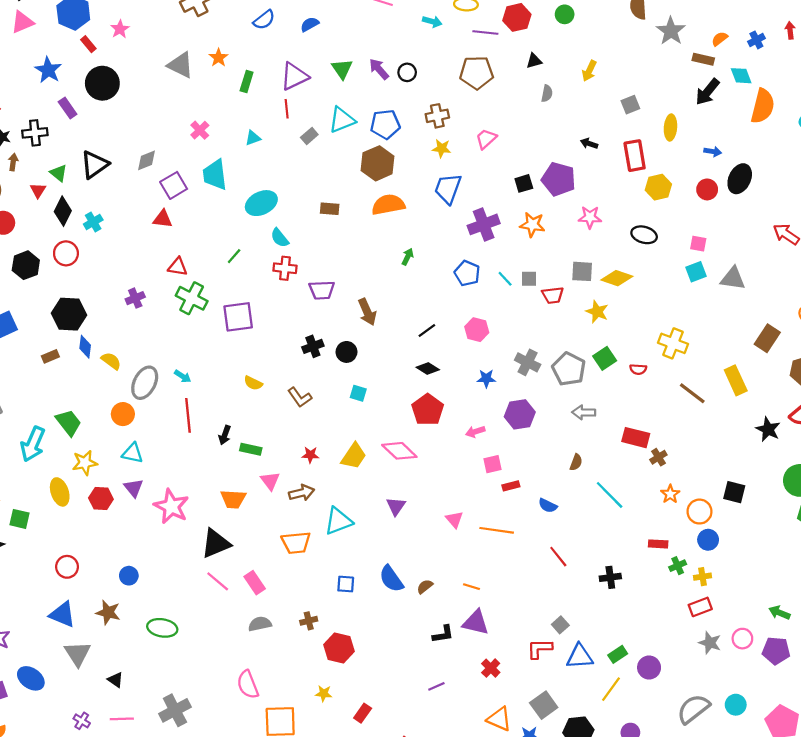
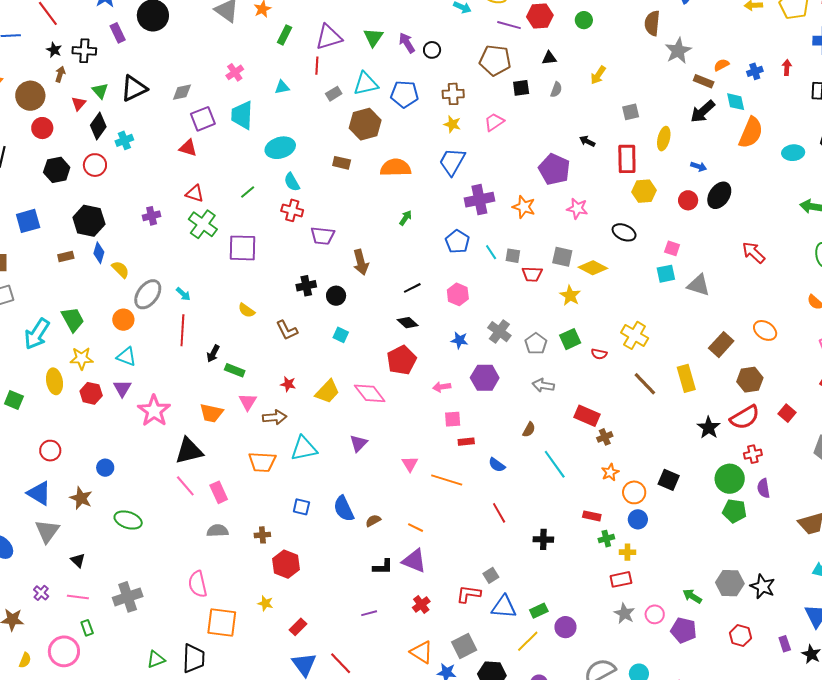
brown hexagon: (378, 163) -> (365, 124), moved
black square: (524, 183) -> (521, 88), moved
gray pentagon: (569, 369) -> (536, 344), size x0.7

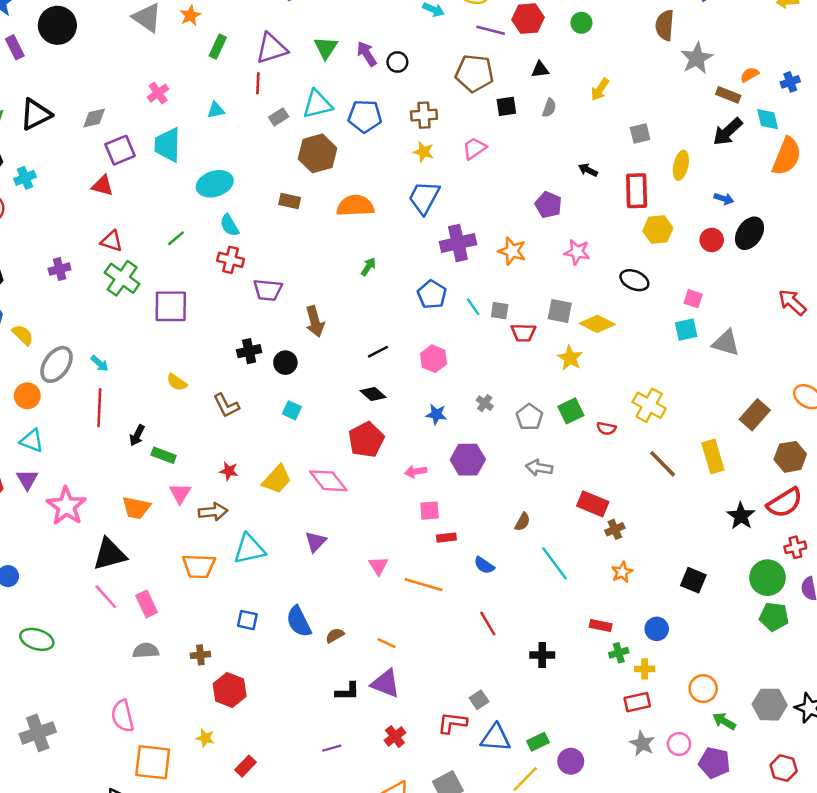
purple pentagon: (554, 169) -> (548, 205), size x0.7
gray cross: (499, 332) -> (485, 403), size x0.6
orange circle: (634, 492) -> (703, 689), moved

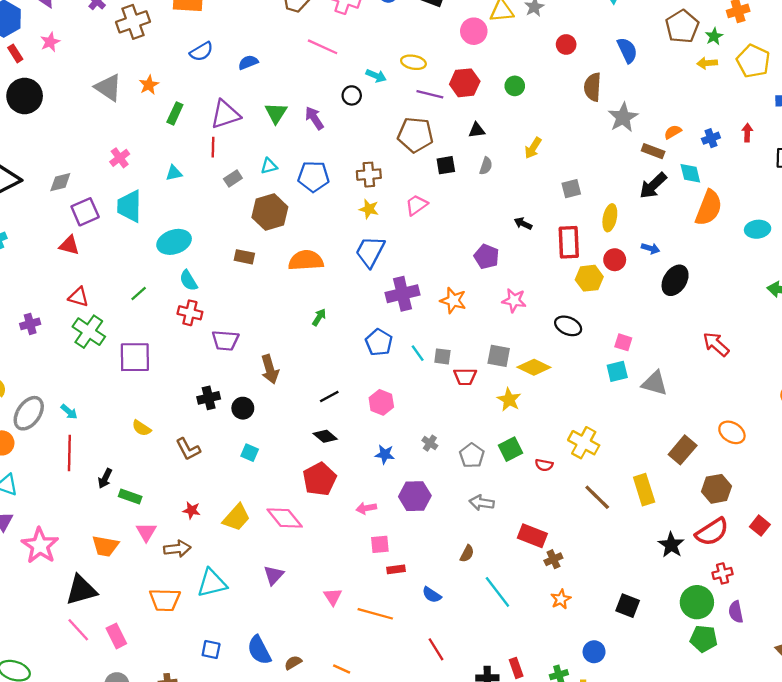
black circle: (397, 62) -> (352, 95), moved
cyan triangle: (317, 104) -> (269, 166), size x0.6
red circle: (712, 240) -> (615, 260), moved
red rectangle: (601, 626) -> (516, 668), moved, turned 60

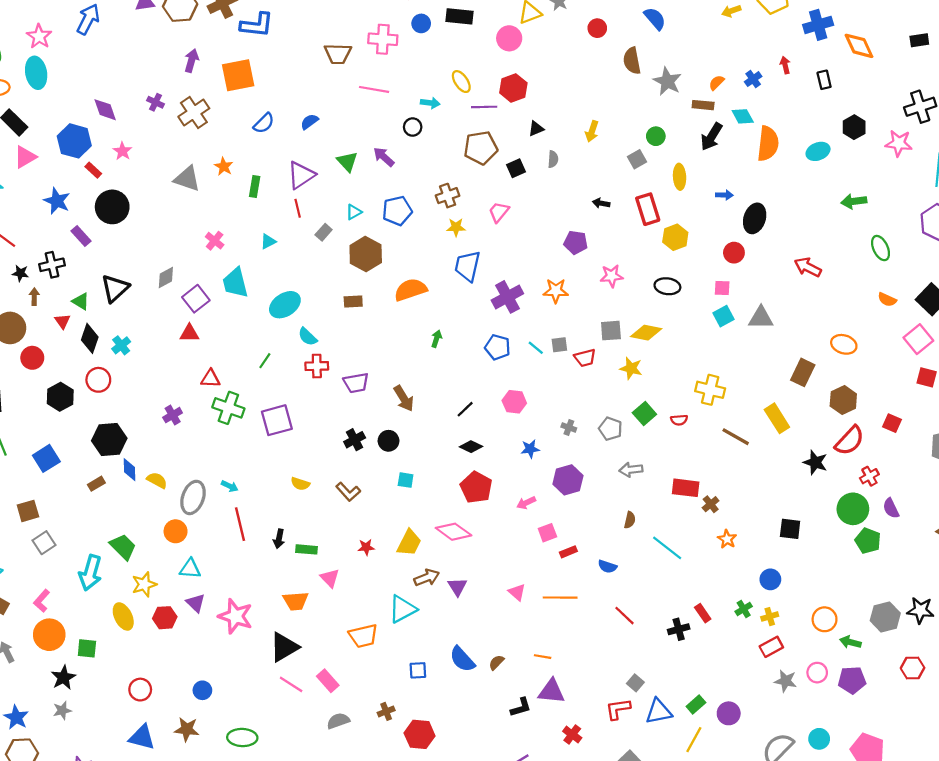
yellow ellipse: (413, 62) -> (461, 82), turned 60
green circle: (515, 86) -> (656, 136), moved
red circle: (615, 260) -> (734, 253), moved
brown arrow: (177, 549) -> (427, 578), moved
green pentagon: (704, 639) -> (868, 541), turned 30

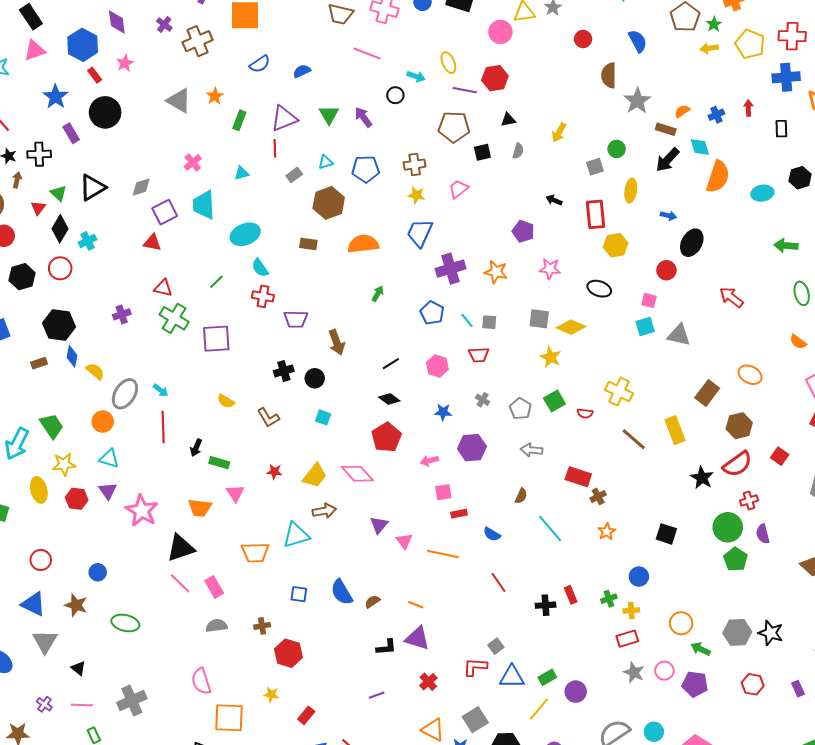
red trapezoid: (585, 358) -> (479, 355), moved
purple triangle: (457, 587) -> (379, 525), moved

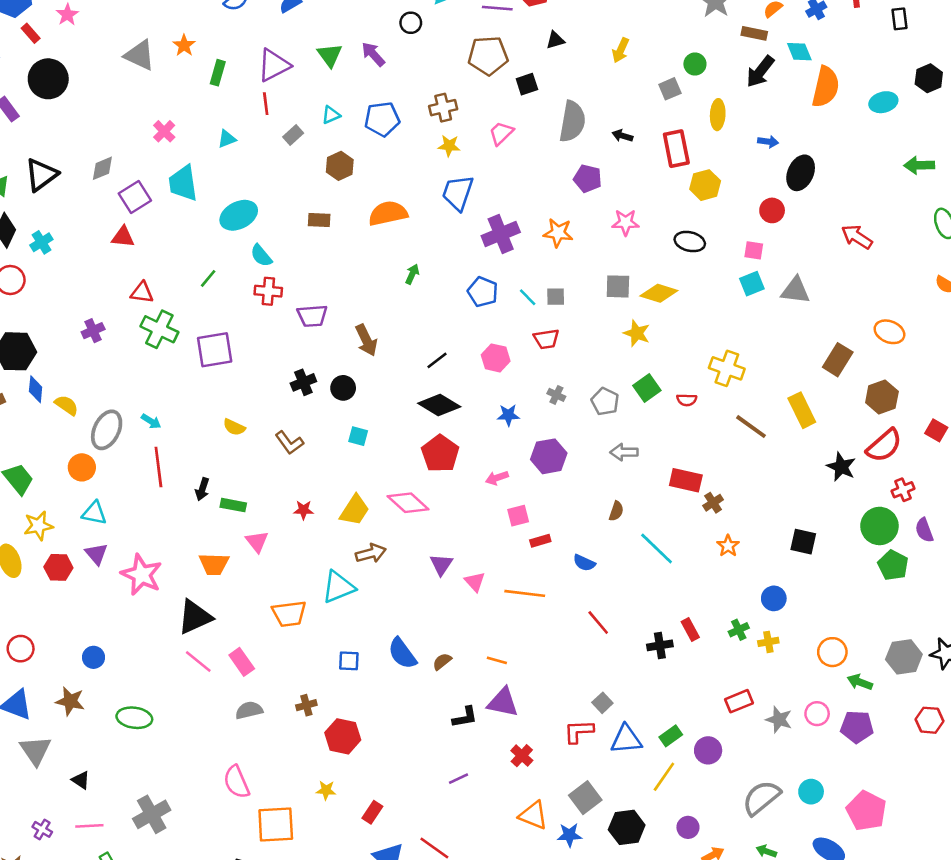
gray semicircle: (518, 151) -> (572, 121), moved, size x2.0
brown hexagon: (329, 203) -> (340, 166), size x0.7
black diamond: (389, 399) -> (439, 405), size x1.5
red rectangle: (627, 639) -> (739, 701), moved

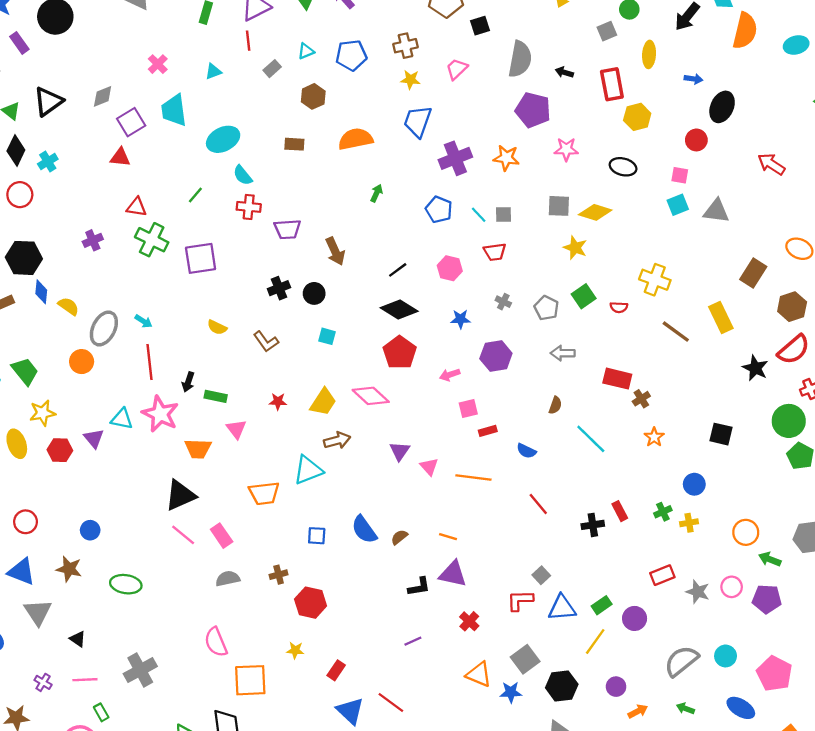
purple pentagon: (588, 179) -> (533, 110), size x1.4
cyan triangle: (94, 513) -> (122, 419), moved
pink star: (142, 575) -> (160, 414), moved

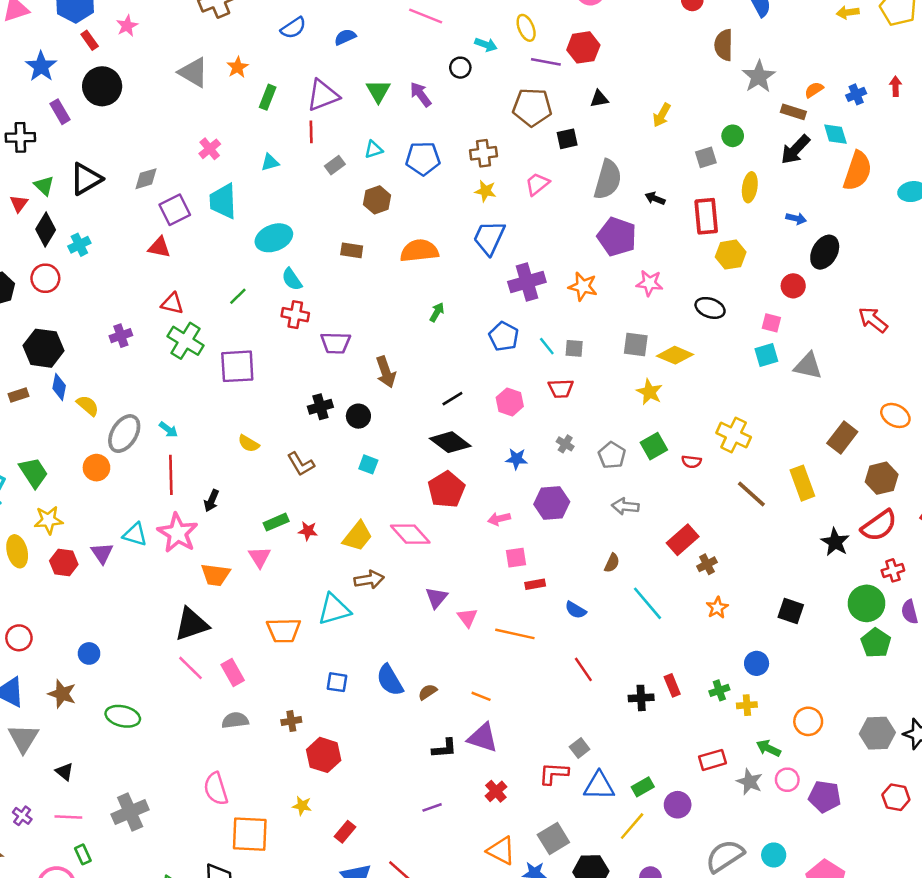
red rectangle: (617, 379) -> (683, 540), turned -60
green rectangle: (216, 396) -> (276, 522), moved, turned -40
green arrow: (770, 559) -> (768, 748), moved

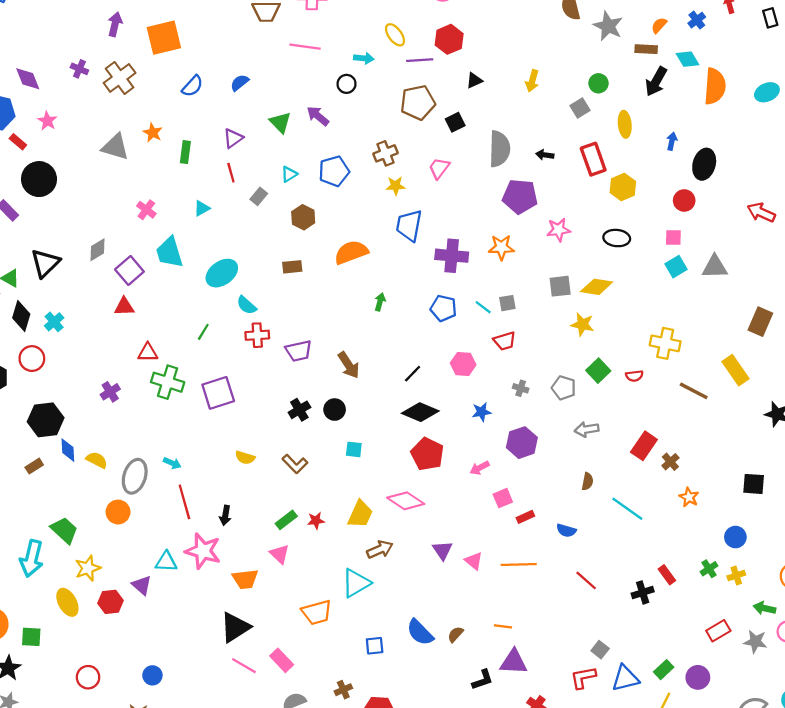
purple triangle: (323, 95) -> (233, 138), size x0.7
blue arrow: (796, 219) -> (672, 141), turned -78
purple cross: (527, 282) -> (452, 256), turned 36

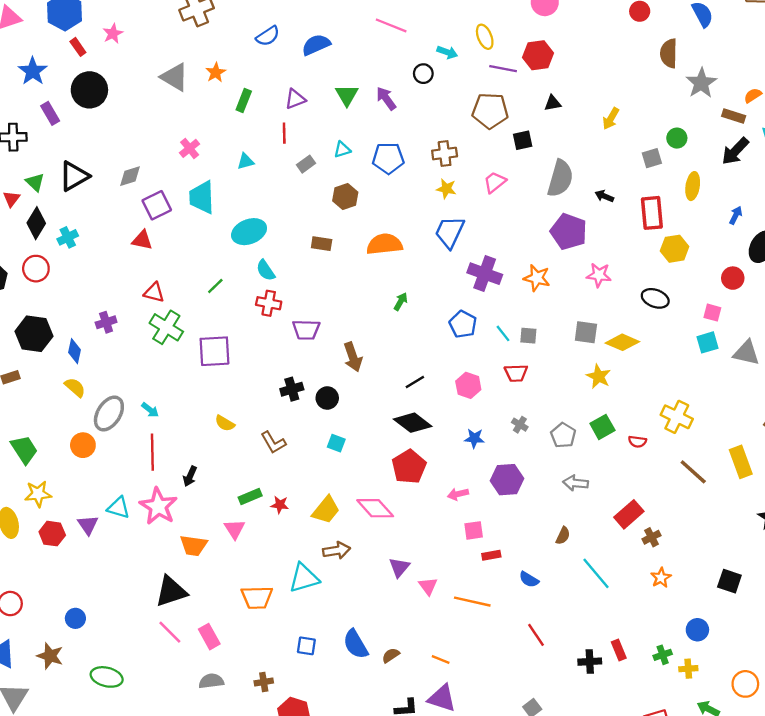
blue semicircle: (240, 83) -> (316, 45), size x1.4
blue diamond: (68, 450) -> (75, 351), moved

